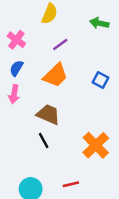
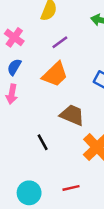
brown trapezoid: (48, 114) -> (72, 115), moved

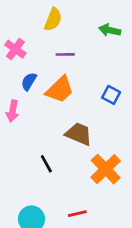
purple line: (60, 42) -> (65, 54), turned 35
blue semicircle: (14, 67) -> (29, 81), moved

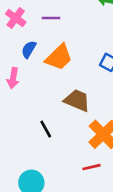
purple line: (65, 54) -> (51, 18), moved
red line: (77, 214) -> (92, 167), moved

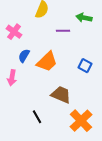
purple line: (51, 18) -> (63, 31), moved

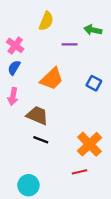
blue semicircle: (24, 56) -> (14, 68), moved
brown trapezoid: (61, 95) -> (37, 115), moved
black line: (37, 117) -> (41, 140), turned -40

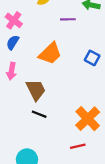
brown trapezoid: (37, 115) -> (36, 90), turned 40

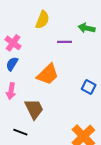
blue square: (92, 58) -> (89, 87), moved
black line: (39, 114) -> (20, 132), moved

